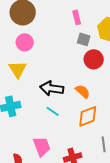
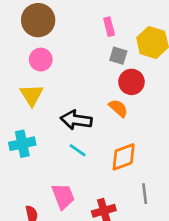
orange semicircle: (83, 91) -> (118, 108), moved

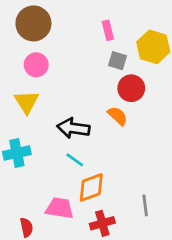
orange diamond: (124, 157) -> (91, 187), moved
pink trapezoid: (63, 196) -> (60, 208), turned -60

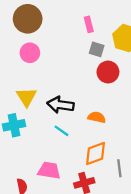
yellow triangle: (27, 102) -> (26, 97), moved
orange semicircle: (117, 116) -> (97, 117), moved, turned -30
orange diamond: (91, 187) -> (96, 153), moved

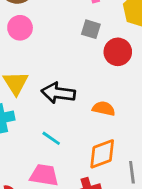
gray square: (97, 49) -> (91, 29), moved
cyan line: (62, 131) -> (51, 138), moved

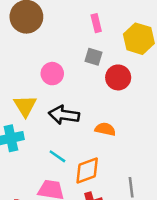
pink circle: (20, 28) -> (52, 74), moved
orange diamond: (102, 154) -> (87, 170), moved

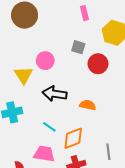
pink rectangle: (96, 23) -> (85, 13), moved
yellow triangle: (25, 106) -> (24, 75), moved

